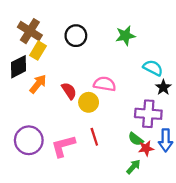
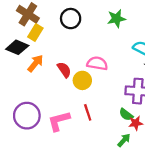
black diamond: (18, 67) -> (17, 47), turned 50

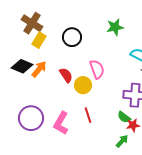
black circle: (71, 19) -> (72, 37), moved
black diamond: (17, 47) -> (22, 66), moved
pink semicircle: (97, 63) -> (97, 69), turned 60
pink L-shape: (59, 121) -> (61, 123), turned -45

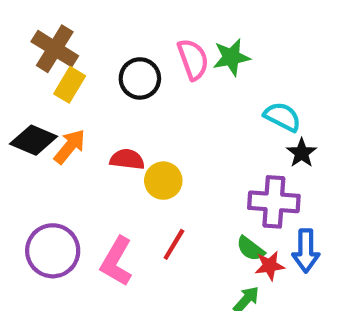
pink semicircle: (97, 69) -> (193, 59), moved
red semicircle: (66, 75) -> (127, 159), turned -49
red line: (88, 115) -> (174, 244), turned 49

